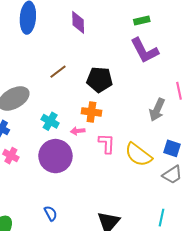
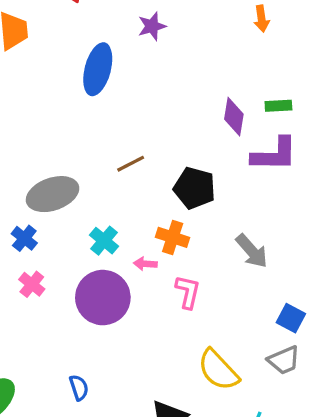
purple diamond: (78, 22) -> (234, 117), moved
purple L-shape: (144, 51) -> (274, 154), turned -72
gray arrow: (157, 110) -> (252, 251), moved, turned -75
yellow semicircle: (138, 155) -> (218, 370), moved

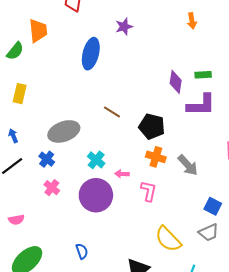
brown line: (131, 164) -> (112, 112), turned 60
orange cross: (173, 237) -> (156, 157), moved

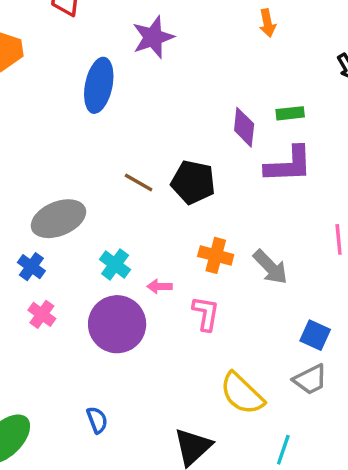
purple star: (124, 27) -> (153, 37), size x1.4
black pentagon: (152, 126) -> (193, 182), moved

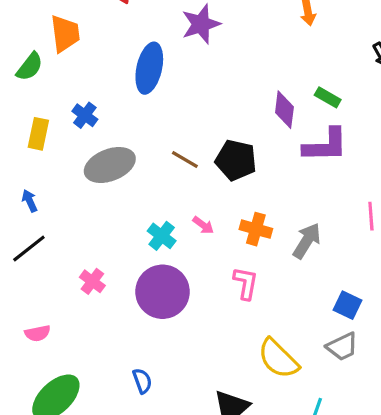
green rectangle: (290, 113) -> (328, 97), turned 35
gray ellipse: (58, 219) -> (110, 165), moved
blue cross: (31, 267) -> (85, 115), moved
gray arrow: (270, 267) -> (307, 241), turned -105
pink arrow: (160, 286) -> (203, 225), moved, turned -145

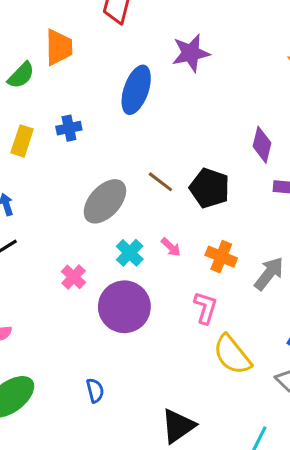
blue cross: (85, 115) -> (69, 128), turned 35
gray ellipse: (110, 165) -> (105, 201), moved, turned -33
pink cross: (92, 281) -> (74, 277), moved
yellow semicircle: (278, 359) -> (232, 355), moved

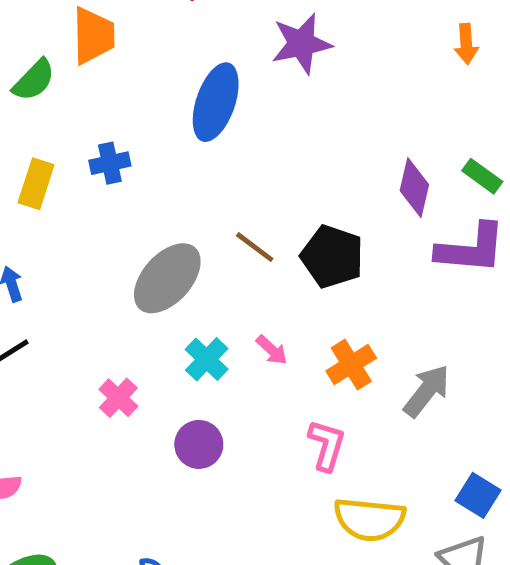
orange cross: (221, 257) -> (351, 364), turned 36
purple circle: (124, 307) -> (199, 444), size x0.6
yellow semicircle: (232, 355) -> (369, 519), turned -45

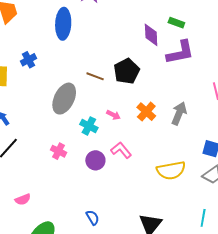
black pentagon: (332, 256) -> (127, 71), turned -30
pink L-shape: (327, 445) -> (121, 150), moved, turned -40

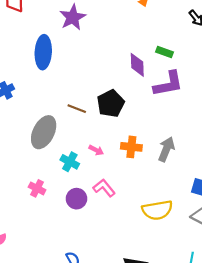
orange cross: (146, 112) -> (131, 147), turned -36

